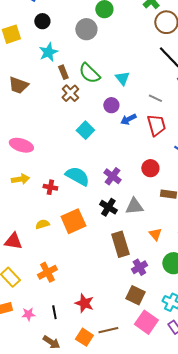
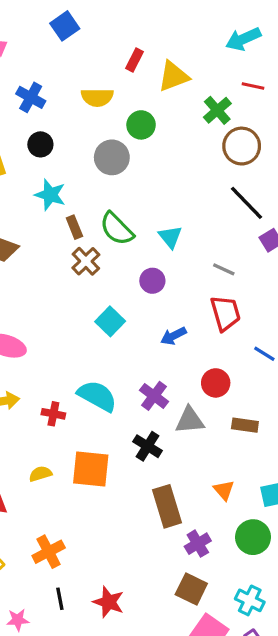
cyan star: (48, 52) -> (50, 195), turned -30
blue arrow: (128, 119) -> (173, 336), moved
gray triangle: (134, 206) -> (190, 420), moved
orange square: (73, 221) -> (91, 469), turned 30
black line: (54, 312) -> (60, 599), moved

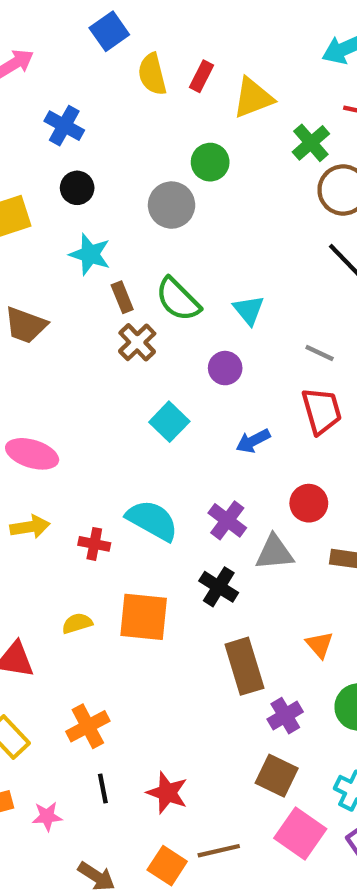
yellow semicircle: (97, 97) -> (152, 74), moved, turned 76

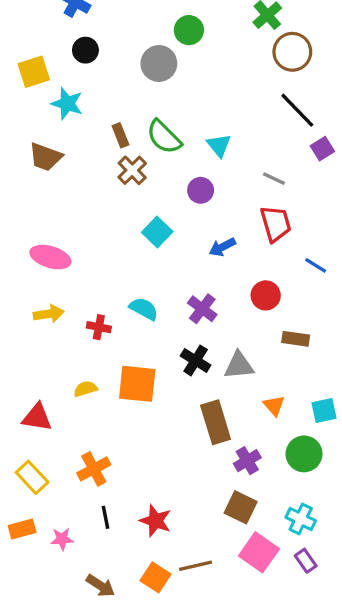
cyan star: (90, 254) -> (67, 104), moved
cyan semicircle: (152, 520) -> (144, 309), size x0.7
gray triangle: (274, 553) -> (239, 365), moved

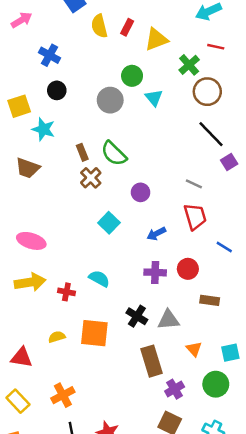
cyan triangle: (219, 145) -> (154, 98), moved
purple cross: (202, 309) -> (155, 272), moved, turned -35
yellow arrow: (49, 314) -> (30, 282), size x1.4

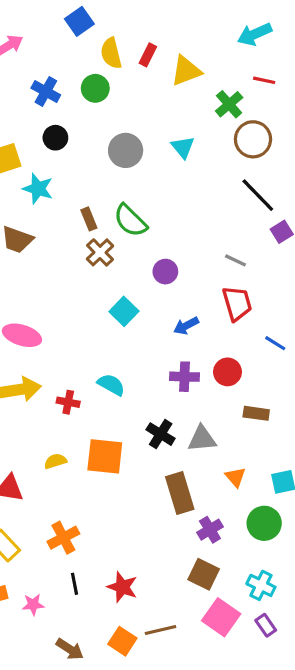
green circle: (132, 76) -> (95, 88), moved

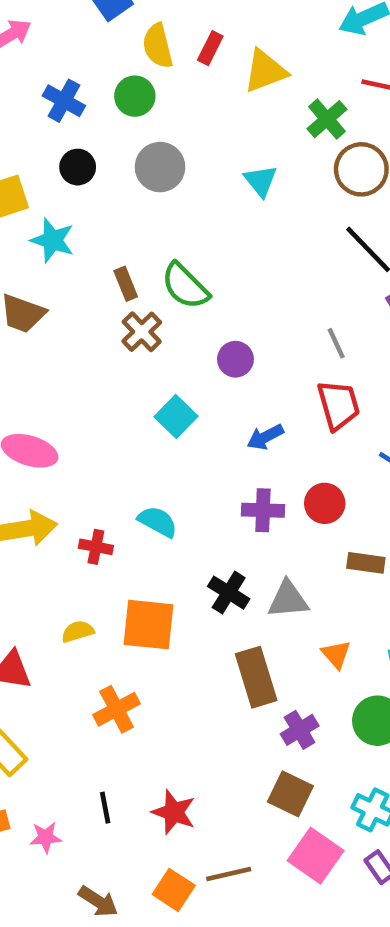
gray circle: (126, 150) -> (160, 167), moved
gray line: (235, 260) -> (336, 343), turned 40
orange cross: (63, 538) -> (117, 709), moved

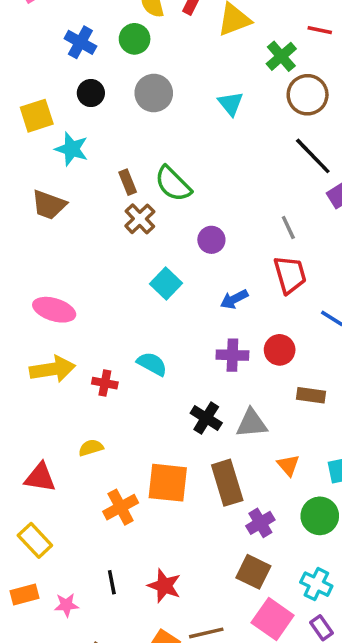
orange square: (149, 625) -> (168, 483), moved

